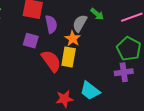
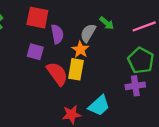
cyan trapezoid: (90, 91) -> (99, 106), turned -80

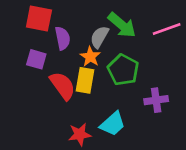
green arrow: (107, 23) -> (122, 25), size x1.6
green pentagon: (141, 61) -> (123, 70), moved

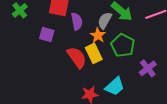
purple square: (36, 59) -> (47, 34), moved
yellow rectangle: (85, 80) -> (94, 53), turned -36
purple cross: (156, 100) -> (148, 68), turned -30

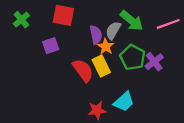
purple semicircle: (77, 21) -> (96, 35), moved
purple square: (47, 34) -> (51, 46), turned -35
purple cross: (148, 68) -> (154, 62), moved

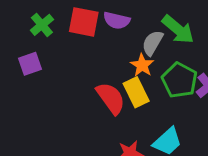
green cross: (21, 20) -> (42, 25), moved
purple semicircle: (96, 35) -> (117, 20), moved, turned 114
purple square: (51, 46) -> (30, 64), moved

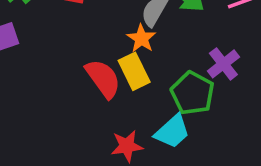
green pentagon: (179, 80) -> (192, 93), moved

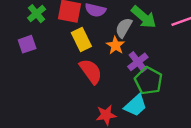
purple cross: (223, 64) -> (138, 62), moved
yellow rectangle: (134, 71) -> (81, 40), moved

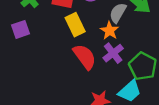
purple cross: (138, 62) -> (113, 53), moved

